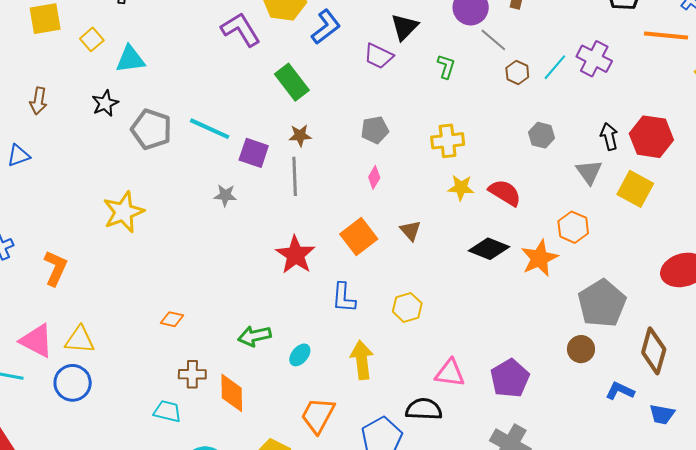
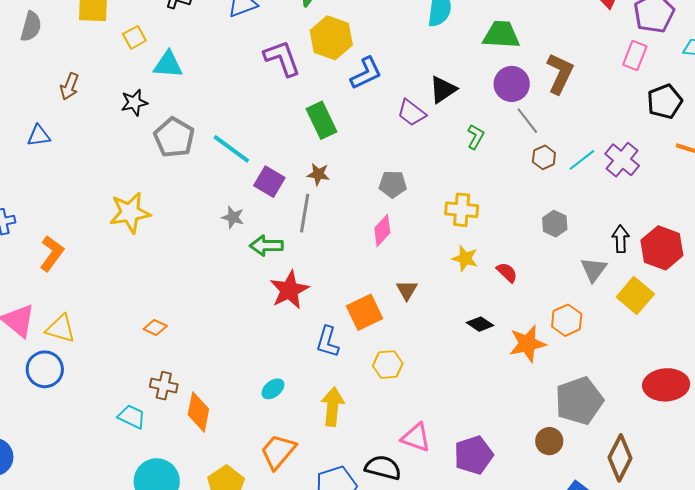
pink diamond: (374, 177) -> (382, 230), size x1.4
red semicircle: (505, 193) -> (507, 272), size x0.7
orange square: (359, 236) -> (365, 312), moved
black diamond: (489, 249) -> (480, 324), size x0.7
green arrow: (254, 336) -> (266, 246), moved

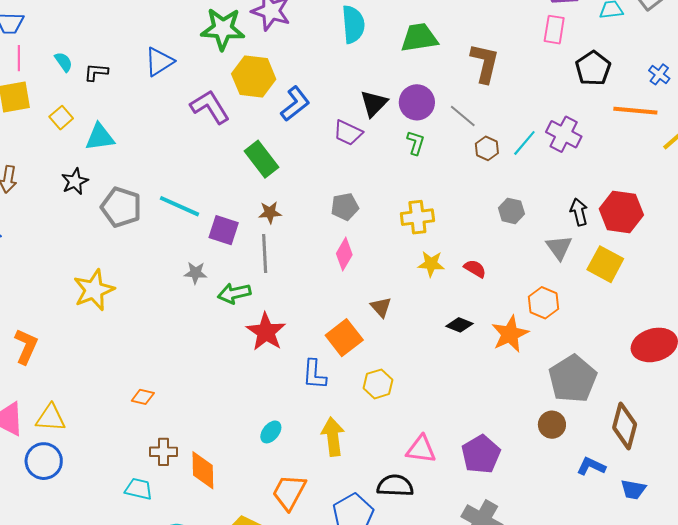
purple circle: (512, 84) -> (417, 102), moved

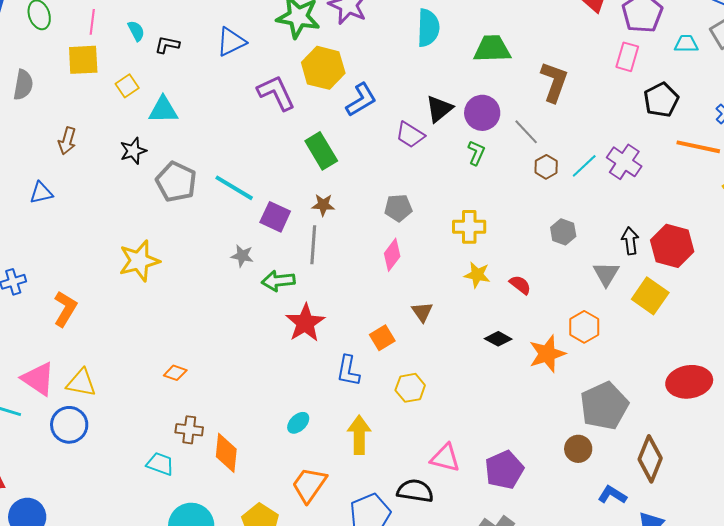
orange square: (344, 338) -> (382, 338), size x0.7

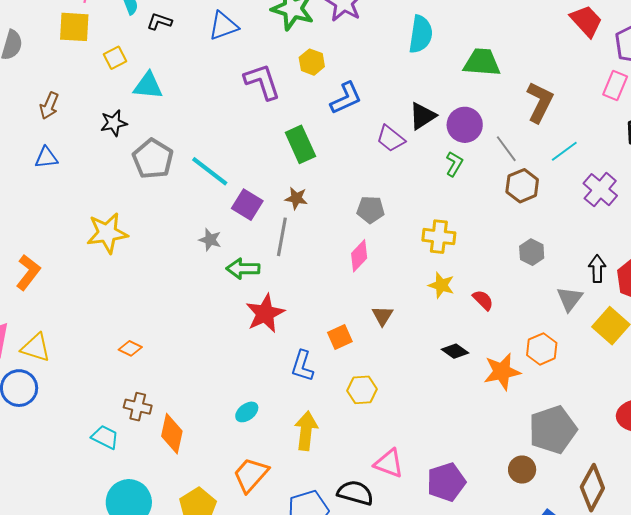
yellow hexagon: (323, 68) -> (312, 62), size x0.6
cyan line: (584, 166) -> (564, 151), moved
brown hexagon: (546, 167) -> (522, 186), size x1.4
blue triangle: (41, 193) -> (46, 158), moved

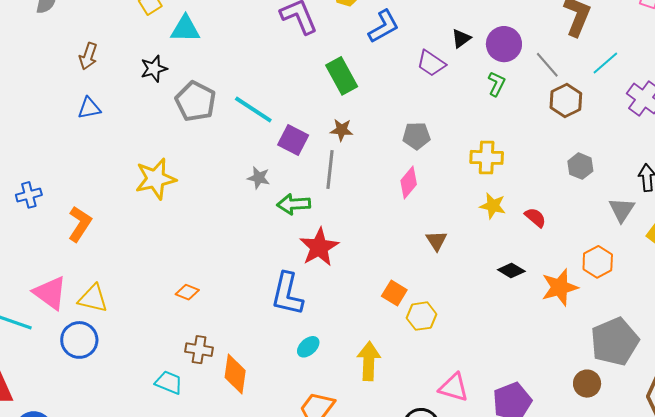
black triangle: (422, 116) -> (461, 38), size x0.7
orange square: (340, 337) -> (394, 293), moved, turned -30
blue L-shape: (302, 366) -> (287, 294), moved, size x1.4

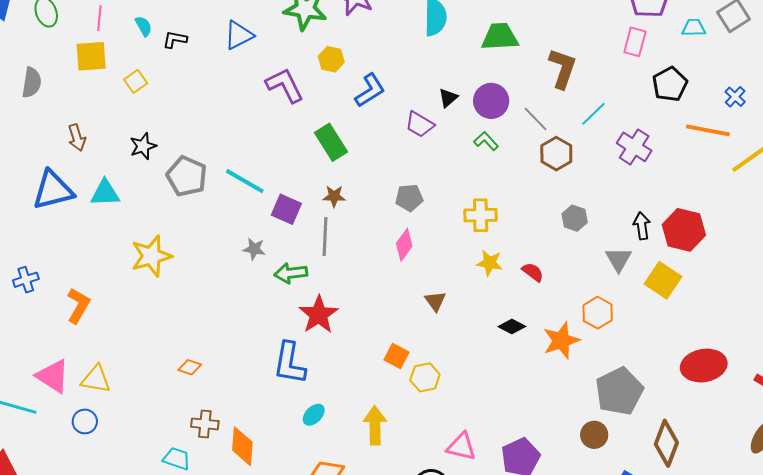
cyan triangle: (185, 29) -> (105, 193), moved
brown arrow: (88, 56) -> (77, 138), turned -32
green L-shape: (496, 84) -> (486, 141), turned -65
blue triangle: (89, 108) -> (53, 190), moved, size x1.8
blue circle: (79, 340) -> (85, 421), size x0.7

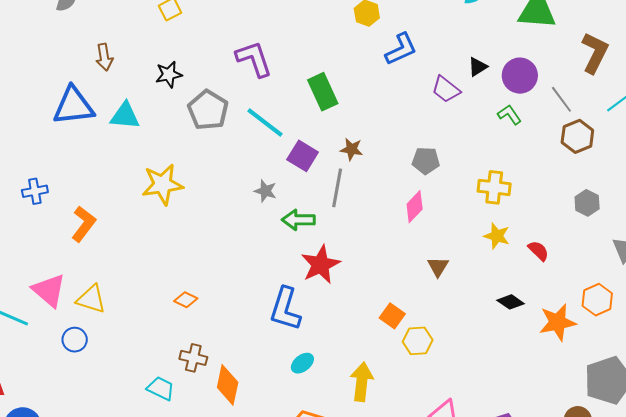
purple L-shape: (285, 85) -> (254, 59), moved
green rectangle: (331, 142) -> (323, 92), moved

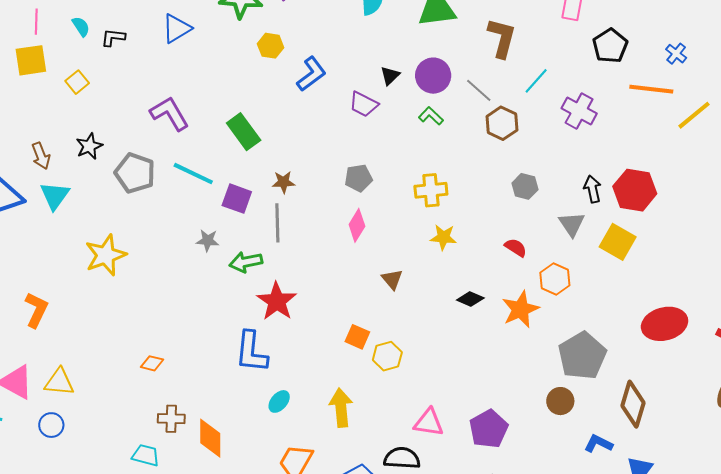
brown arrow: (104, 57) -> (41, 156), moved
cyan triangle: (125, 116) -> (55, 196), turned -48
red semicircle: (538, 251) -> (516, 248), moved

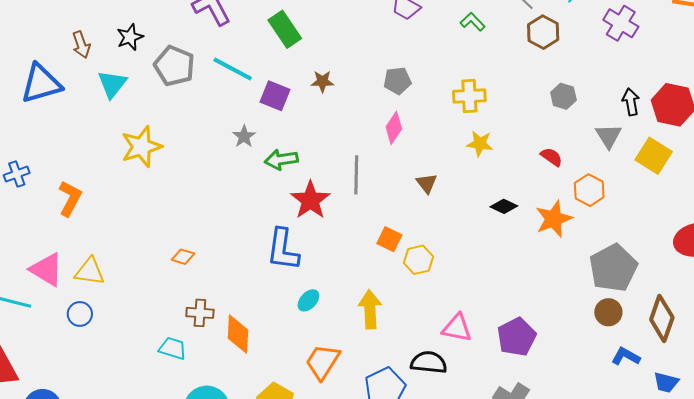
cyan triangle: (55, 196) -> (112, 84), moved
gray line: (277, 223) -> (356, 175), moved
gray star: (208, 240) -> (244, 136), turned 30
brown circle: (560, 401) -> (608, 312), moved

